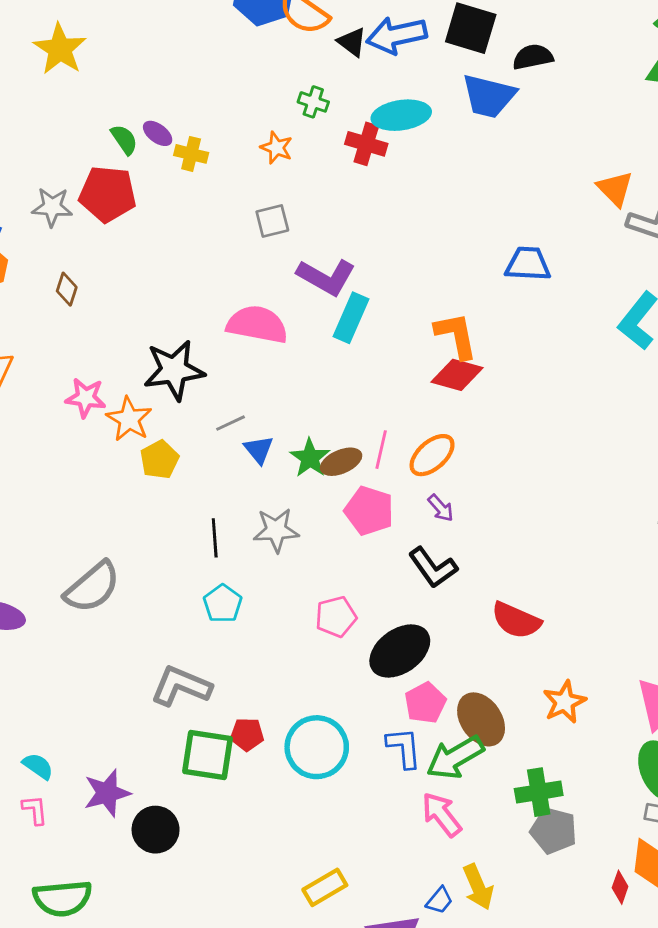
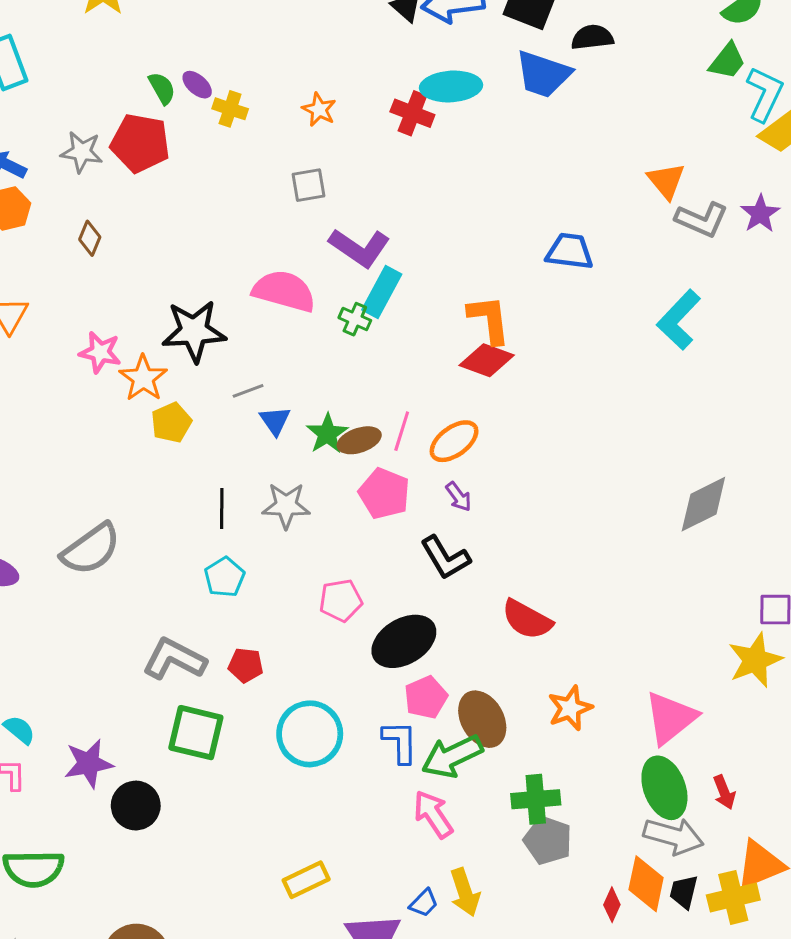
green cross: (313, 102) -> (355, 319), moved
red pentagon: (247, 734) -> (246, 665), moved

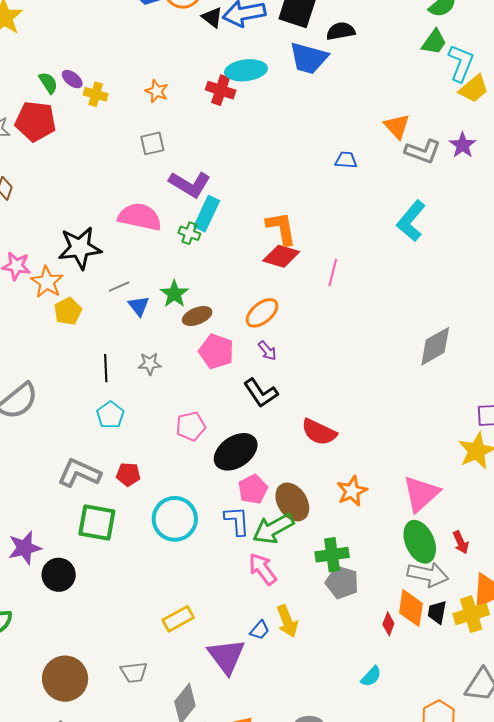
blue trapezoid: (570, 251) -> (346, 160), moved, size x0.7
pink line: (402, 431) -> (333, 272), moved
green star: (327, 434) -> (174, 294), moved
gray star: (286, 506) -> (150, 364), size x0.7

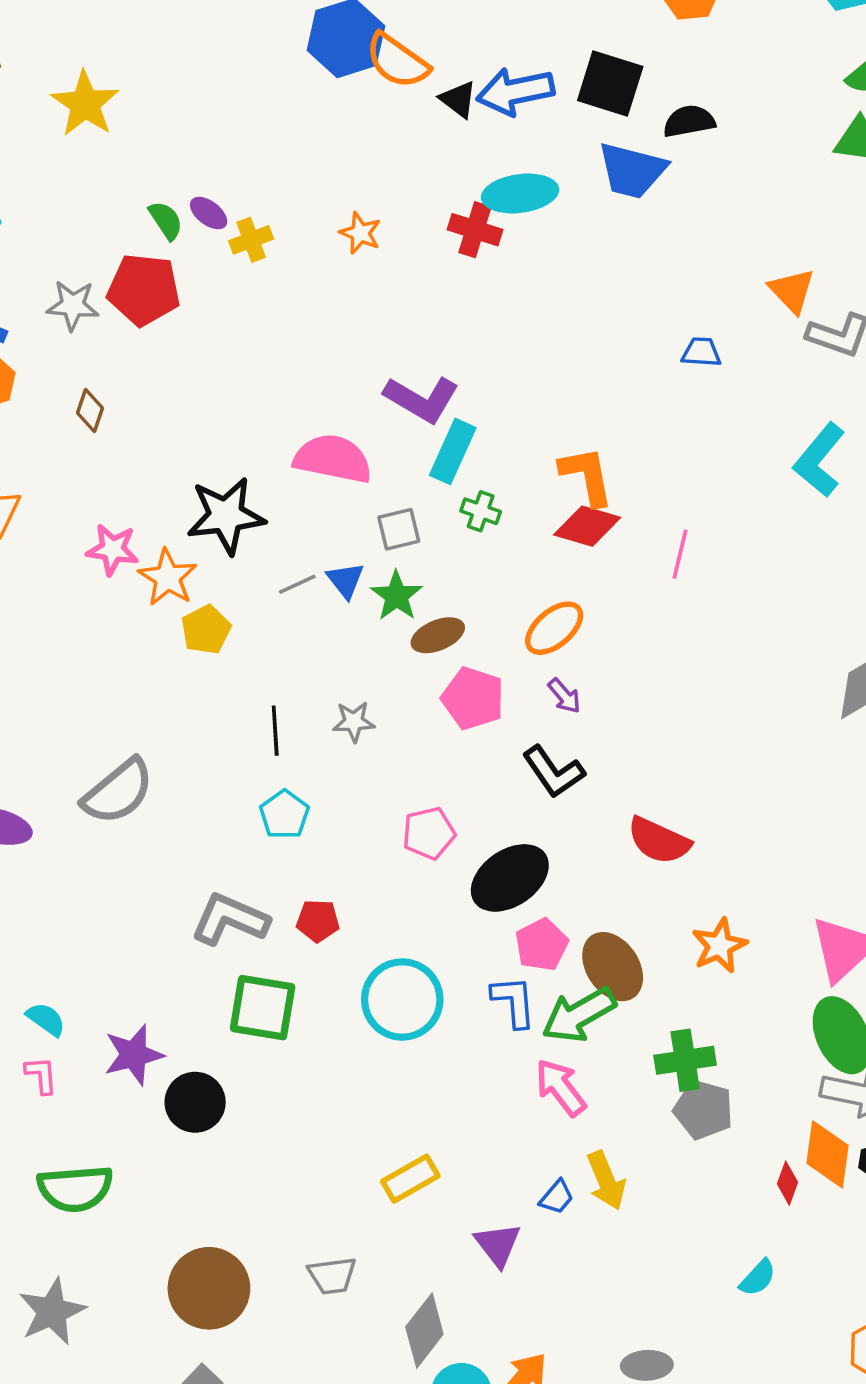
yellow cross: (96, 94) -> (251, 240), turned -35
gray square: (152, 143) -> (399, 529), moved
green cross: (189, 233) -> (481, 511), moved
blue triangle: (139, 306) -> (346, 580), moved
purple triangle: (226, 656) -> (498, 1245), size x0.7

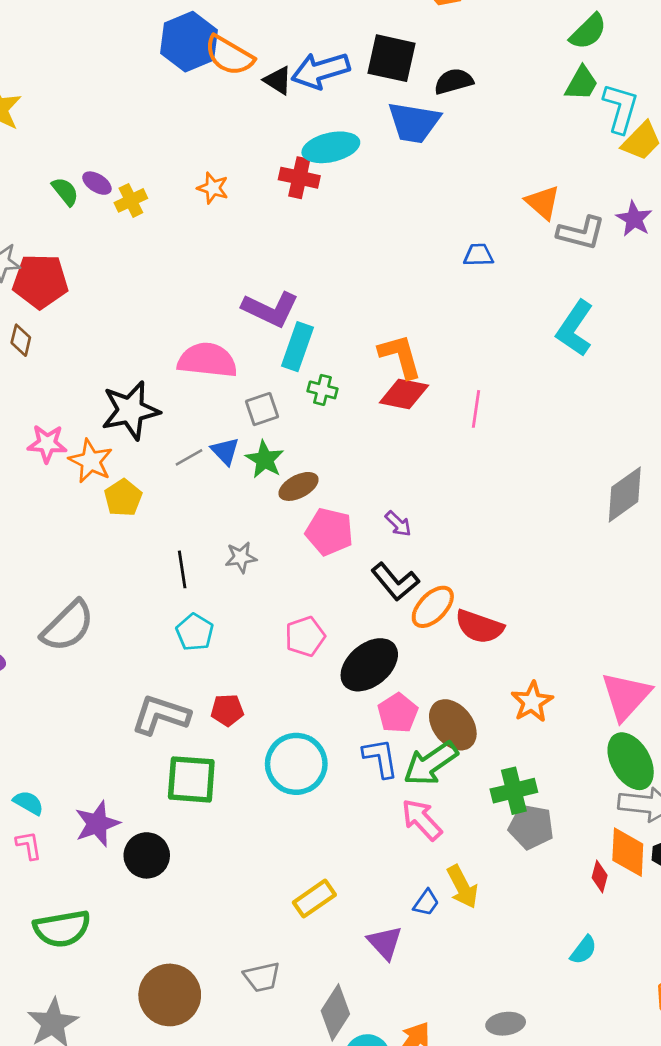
red pentagon: (144, 290) -> (40, 281), moved
orange ellipse: (554, 628) -> (433, 607), moved

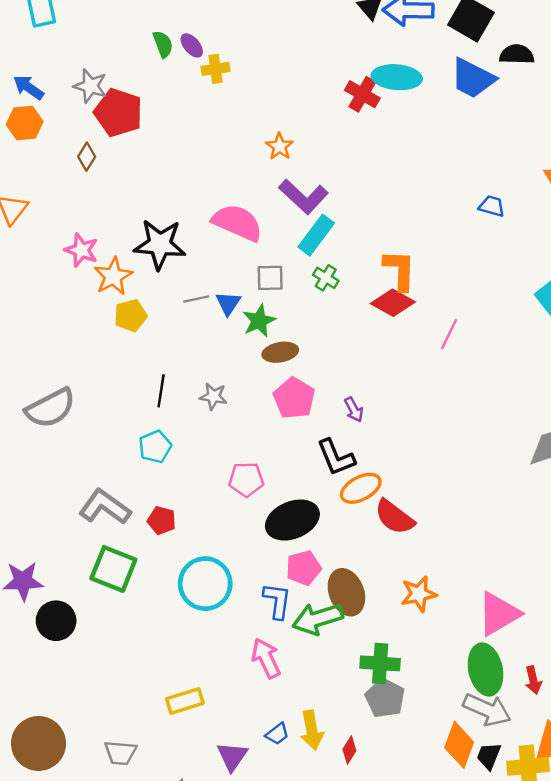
orange star: (213, 188) -> (280, 146), moved
pink arrow: (422, 820) -> (266, 658), moved
red diamond: (600, 877) -> (349, 750), moved

